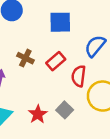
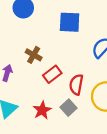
red rectangle: (56, 61) -> (52, 74), moved
red semicircle: (79, 76) -> (76, 85), moved

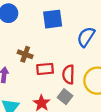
red rectangle: (52, 74) -> (45, 69), turned 42

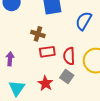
brown cross: (25, 54) -> (38, 34), moved

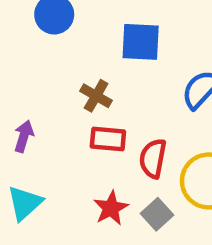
gray square: (67, 77) -> (157, 214), moved
red star: (45, 83) -> (111, 208), moved

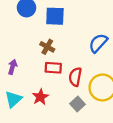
blue square: (141, 42) -> (55, 16), moved
red star: (111, 208) -> (40, 97), moved

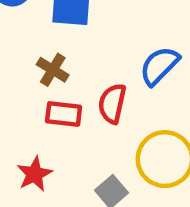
red semicircle: (75, 77) -> (112, 104), moved

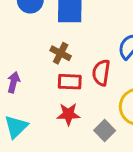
red star: (34, 174) -> (68, 114), moved, turned 30

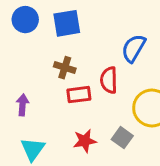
red star: (68, 114) -> (85, 141), moved

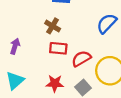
red semicircle: (109, 80) -> (81, 59), moved, turned 48

